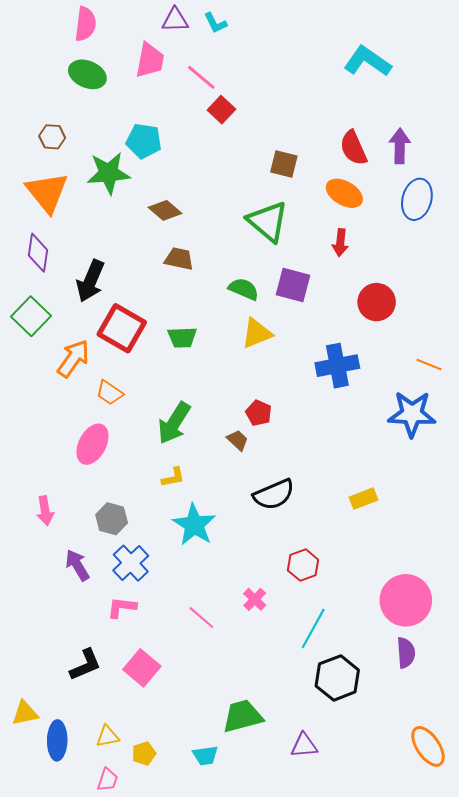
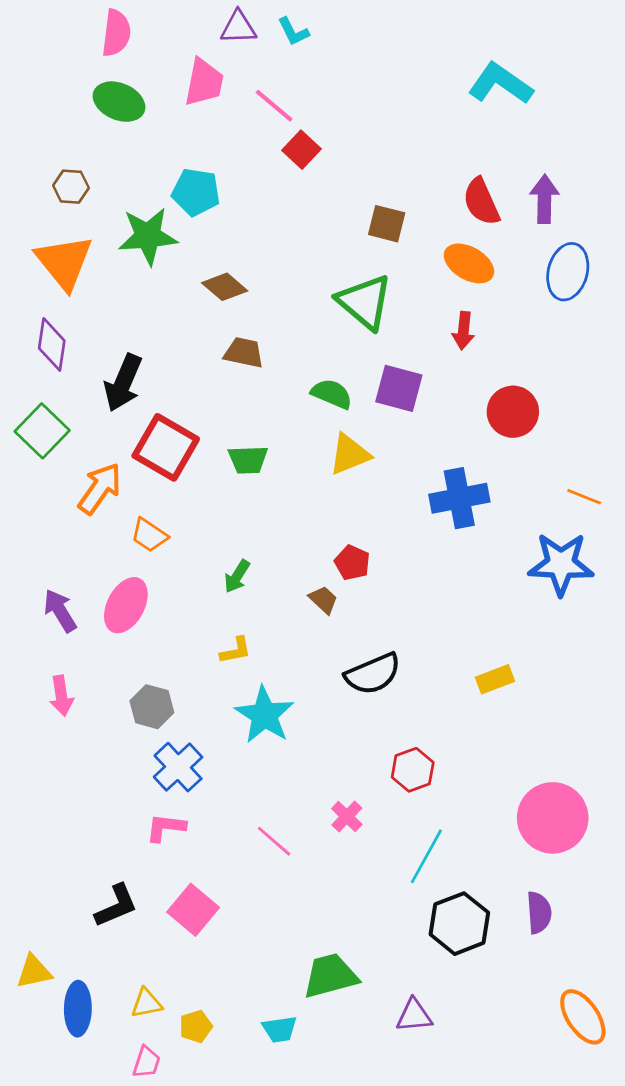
green arrow: (174, 423) -> (237, 576), size x0.6
purple arrow: (77, 565) -> (60, 611), moved
purple semicircle: (406, 653) -> (539, 913), moved

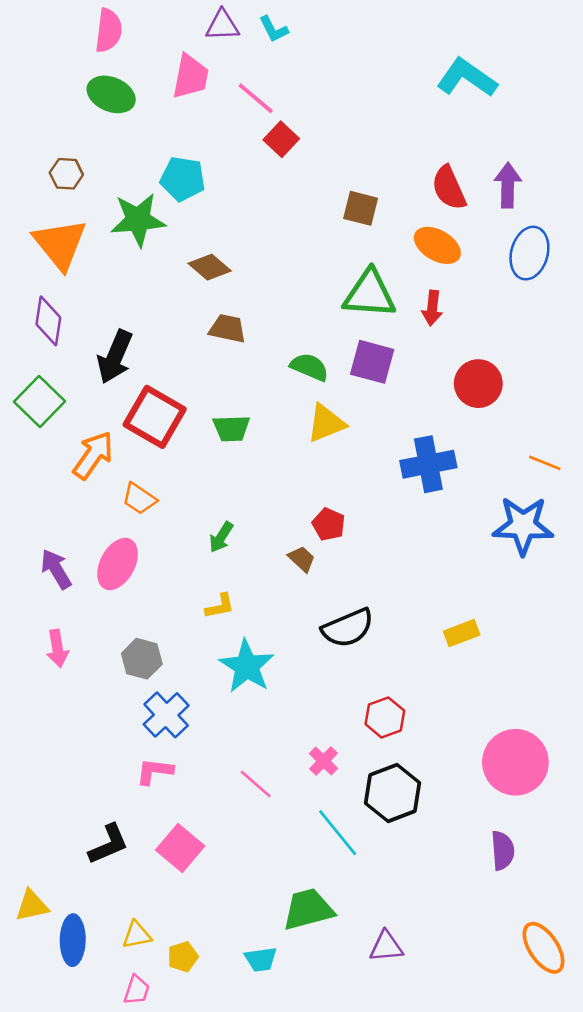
green triangle: (365, 302) -> (370, 294), moved, turned -36
cyan line: (426, 856) -> (338, 833), moved, turned -68
black hexagon: (459, 924) -> (393, 793), moved

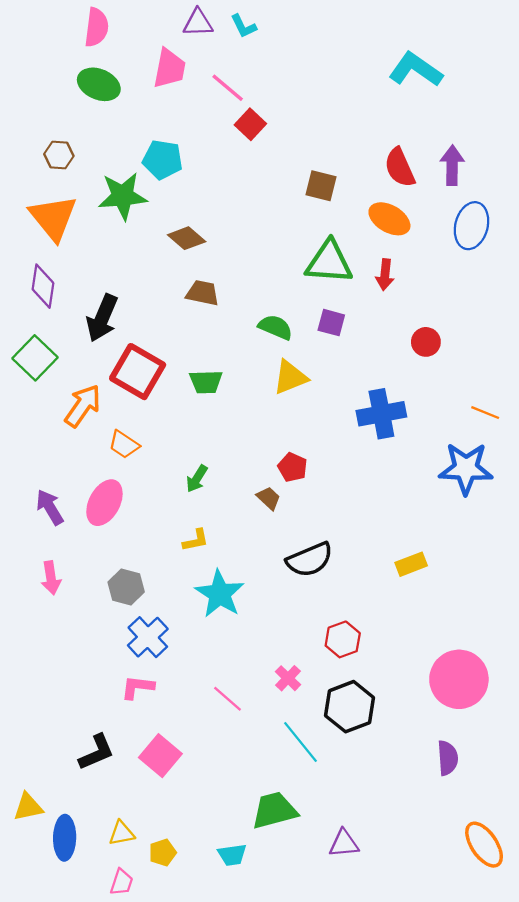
purple square: (372, 362) -> (331, 323), size x0.7
red circle: (478, 384) -> (426, 342), size x0.7

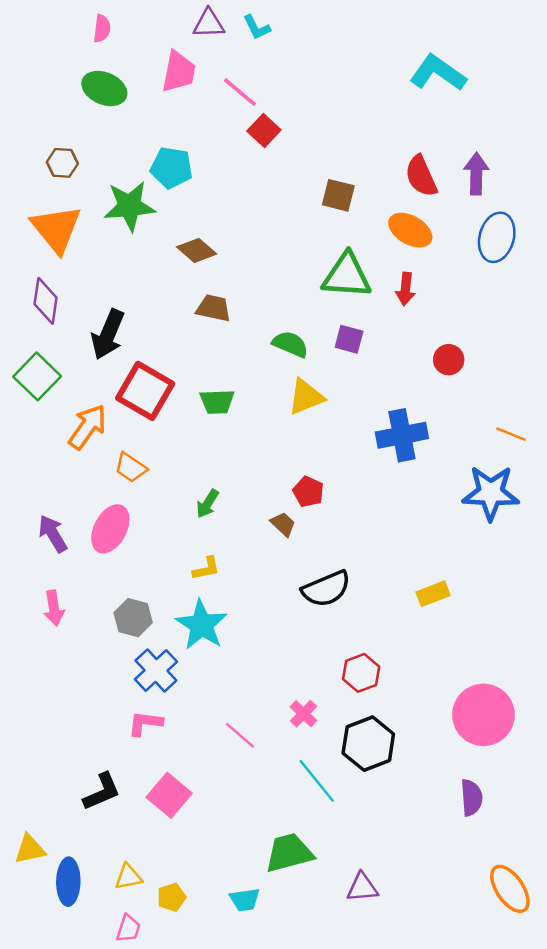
pink semicircle: (97, 27) -> (102, 29), size x0.7
cyan star: (220, 594) -> (202, 625), moved

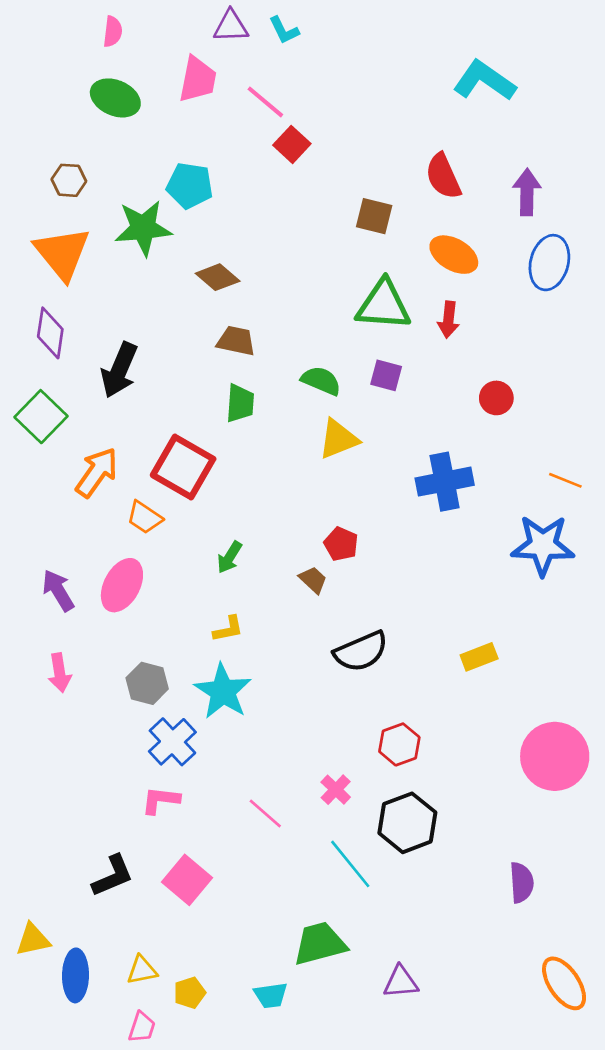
red semicircle: (421, 176) -> (443, 176), moved
red square: (145, 391) -> (183, 467), moved
green trapezoid: (217, 402) -> (240, 403), moved, turned -84
pink circle: (483, 715) -> (555, 756), moved

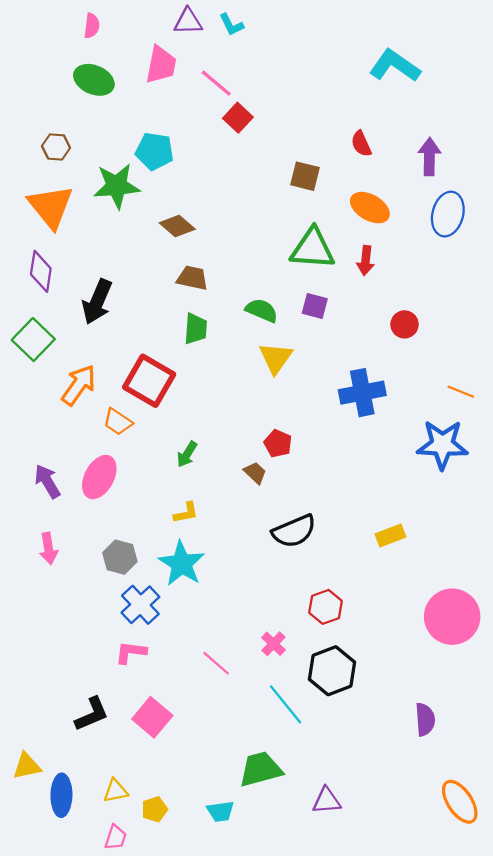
red semicircle: (443, 176) -> (361, 144), size x0.7
yellow triangle: (338, 439) -> (276, 358), turned -33

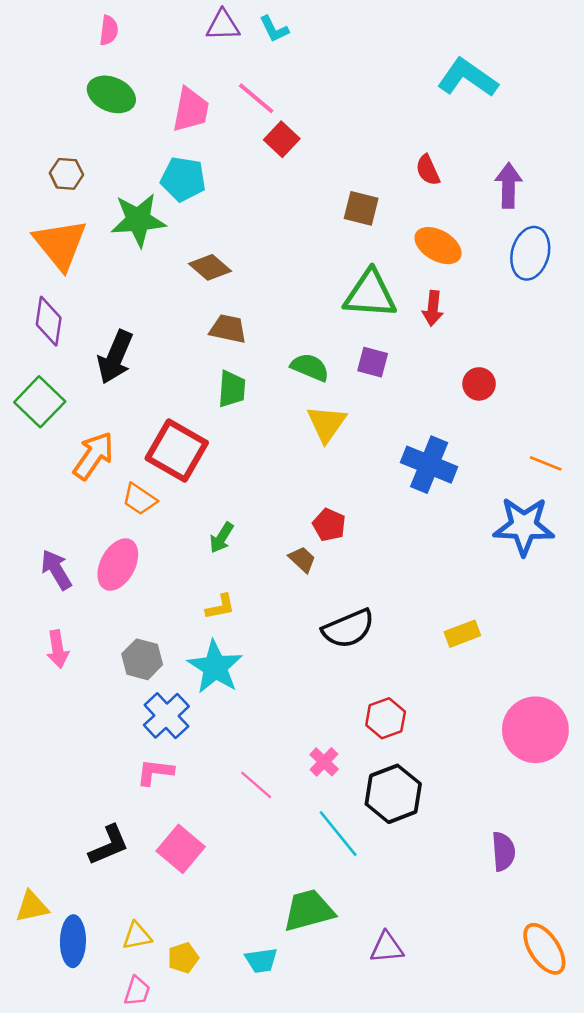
pink trapezoid: (161, 65) -> (191, 110), moved
blue cross: (362, 393) -> (429, 465), turned 33

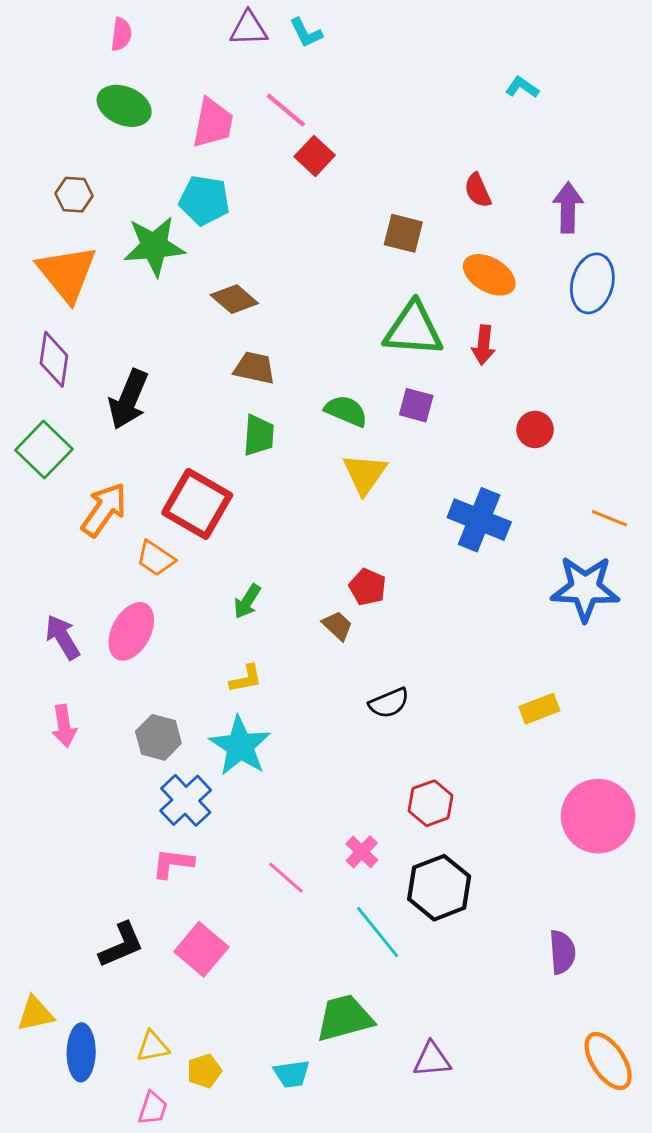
cyan L-shape: (467, 78) -> (522, 87), size x0.5
black semicircle: (348, 629) -> (389, 703), size x0.7
yellow rectangle: (462, 634) -> (539, 709), moved

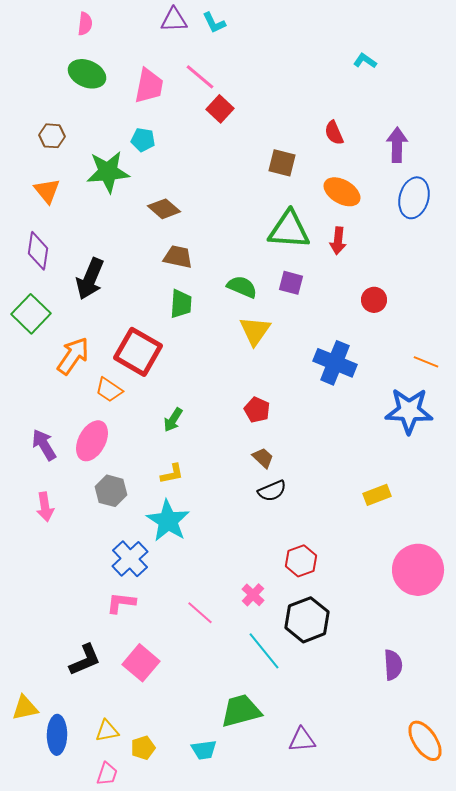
cyan pentagon: (204, 200) -> (143, 140), size x0.7
orange triangle: (67, 273) -> (47, 191), size x0.6
brown trapezoid: (337, 626) -> (263, 458), moved
gray hexagon: (158, 737) -> (111, 491), moved

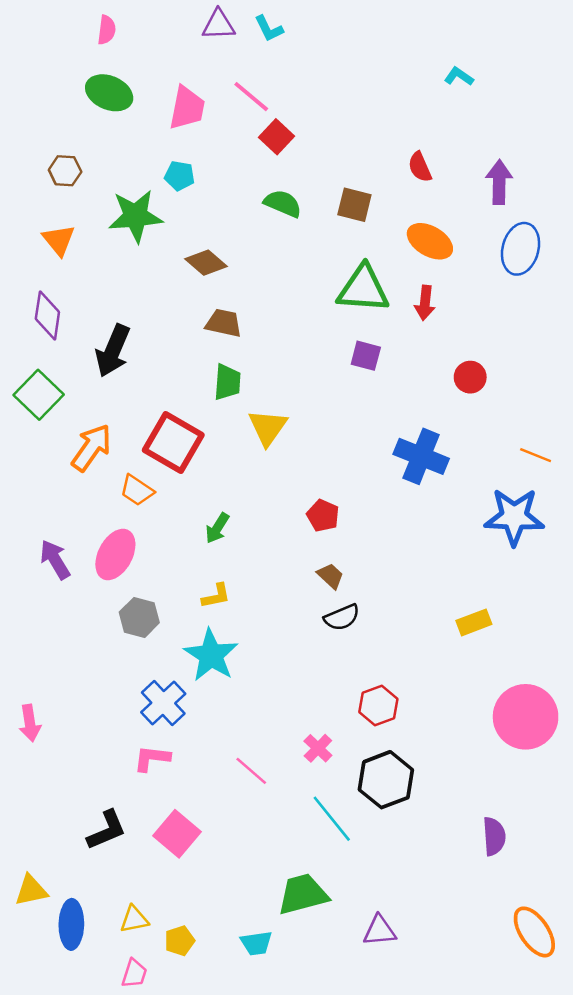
green semicircle: (242, 287) -> (283, 203), moved
yellow triangle: (255, 331) -> (268, 427), moved
pink arrow: (45, 507) -> (30, 723), moved

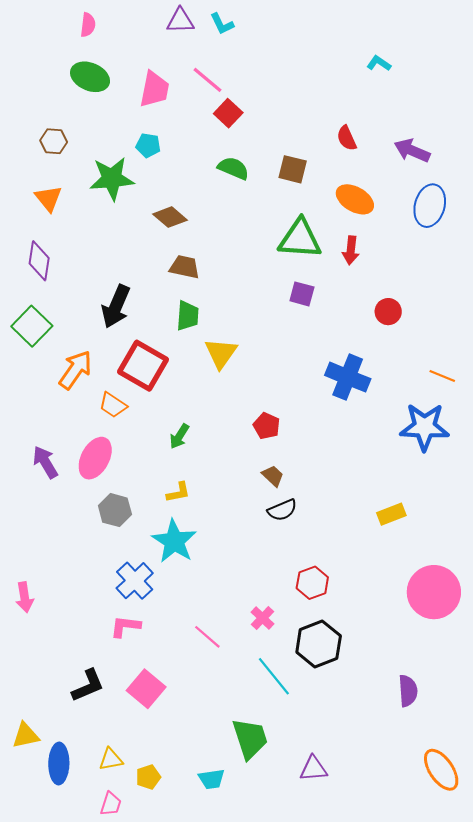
purple arrow: (499, 182) -> (412, 151), turned -68
black arrow: (113, 351) -> (116, 306), moved
green trapezoid: (303, 894) -> (250, 739), turned 87

